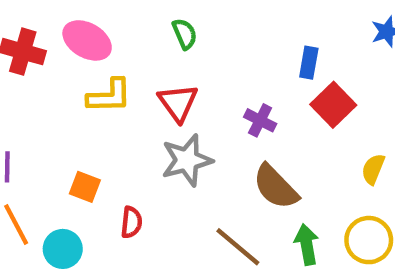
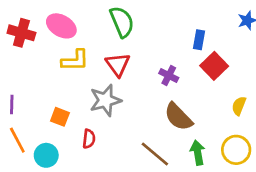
green semicircle: (185, 34) -> (122, 22), size x1.6
gray star: (187, 160) -> (105, 100), moved

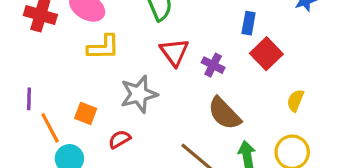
red triangle: (118, 64) -> (174, 52), moved
red semicircle: (89, 139) -> (119, 139), turned -126
orange line: (17, 140) -> (50, 128), moved

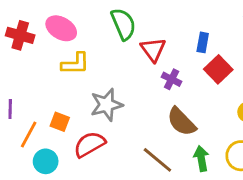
red triangle: (174, 52) -> (153, 50), moved
orange line: (50, 128) -> (29, 134), turned 56
red semicircle: (119, 139) -> (89, 144), size x1.6

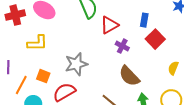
red cross: (20, 35) -> (15, 15), turned -30
red triangle: (153, 50) -> (109, 25), turned 36
yellow L-shape: (75, 64) -> (37, 43), moved

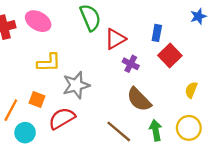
yellow L-shape: (37, 43) -> (49, 63), moved

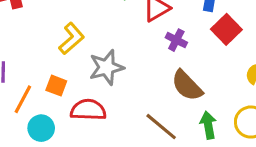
yellow L-shape: (49, 63) -> (72, 39), turned -40
red semicircle: (62, 118) -> (88, 110), turned 32

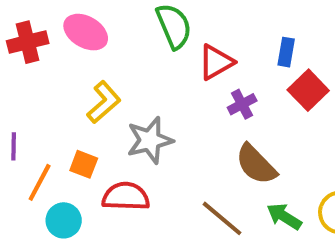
purple cross: (176, 40) -> (242, 104), turned 35
green arrow: (208, 125) -> (284, 216), turned -48

